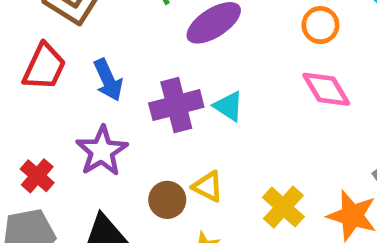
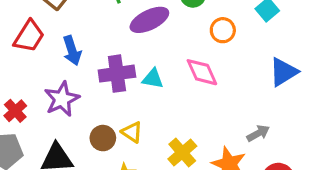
pink diamond: (326, 89) -> (202, 72), moved
cyan triangle: (229, 106) -> (153, 79), turned -30

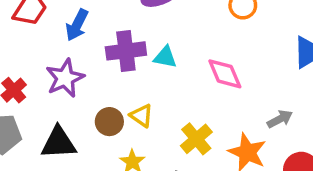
blue arrow: (72, 51) -> (77, 25), turned 44
pink diamond: (202, 72) -> (225, 74), moved

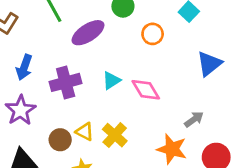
cyan triangle: (165, 57) -> (111, 80), moved, turned -36
yellow cross: (196, 139) -> (115, 135), moved

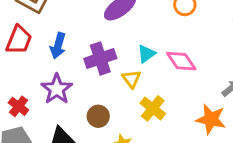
yellow triangle: (85, 132) -> (131, 79), moved, turned 30

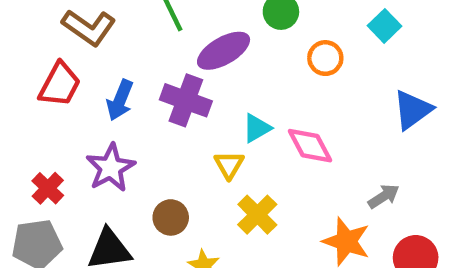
purple cross: (100, 58) -> (186, 100), moved, turned 32

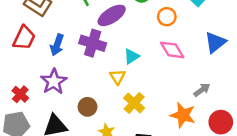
pink diamond: (310, 146) -> (172, 50), moved

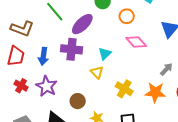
red cross: (20, 94) -> (21, 86), moved
yellow cross: (134, 103) -> (124, 89), moved

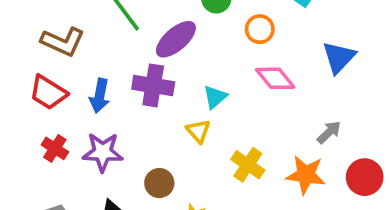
red trapezoid: (16, 56) -> (48, 93), turned 105
purple star: (47, 86) -> (103, 152), turned -30

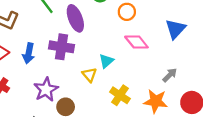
purple ellipse: (176, 39) -> (75, 18), turned -70
cyan triangle: (215, 97) -> (106, 61), moved
purple star: (103, 152) -> (46, 90), moved, turned -30

